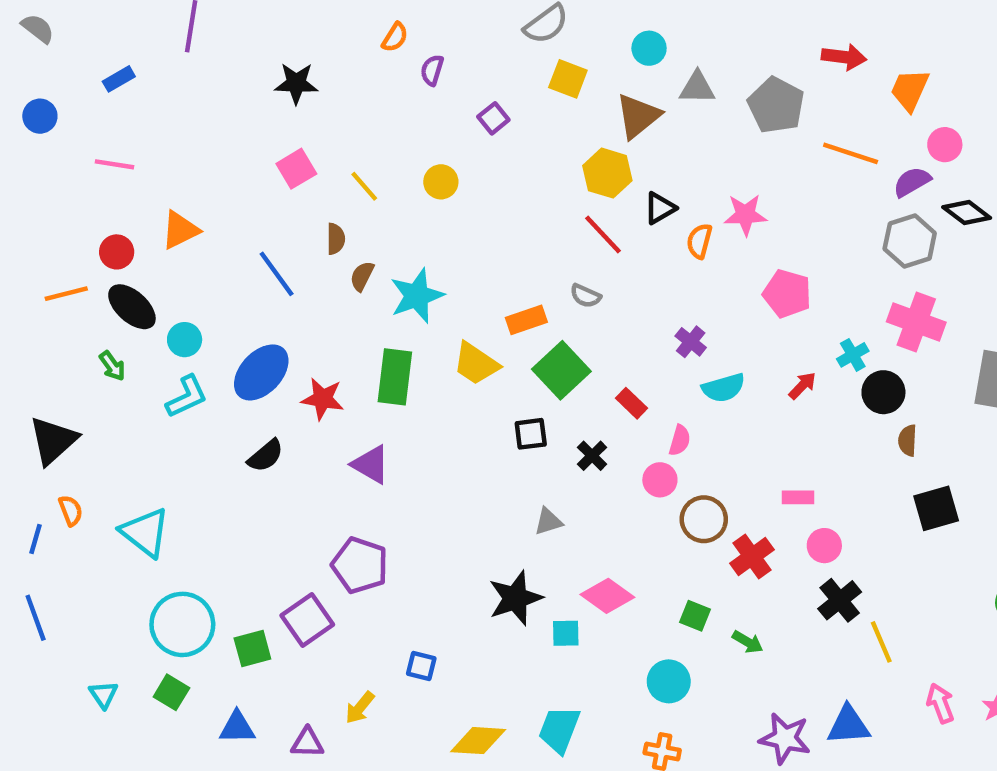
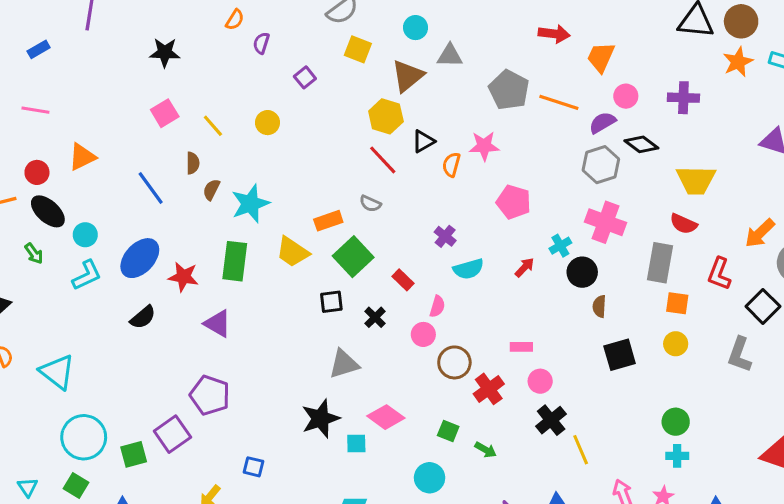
gray pentagon: (776, 105) -> (509, 90), moved
gray triangle: (548, 521) -> (344, 364), size x1.5

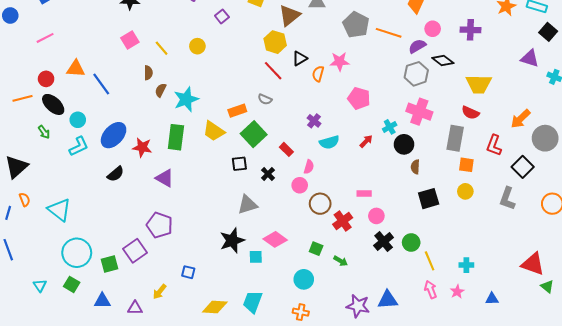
pink line: (35, 110) -> (45, 38), turned -36
orange triangle: (82, 157) -> (76, 69), turned 30
blue line: (151, 188) -> (101, 84), moved
green circle: (676, 422) -> (411, 243), moved
yellow line: (581, 450) -> (430, 261), moved

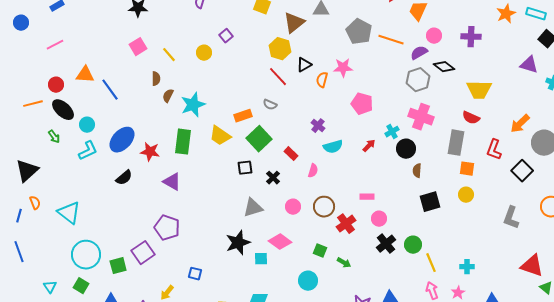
purple square: (222, 16) -> (226, 36), moved
pink circle: (300, 185) -> (293, 207), moved
gray L-shape: (507, 199) -> (511, 218), moved

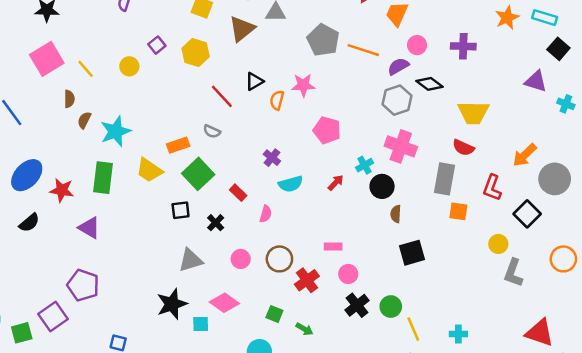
pink square: (138, 47) -> (47, 59), size x1.5
yellow hexagon: (280, 49) -> (196, 53), moved
yellow circle: (466, 195) -> (498, 244), moved

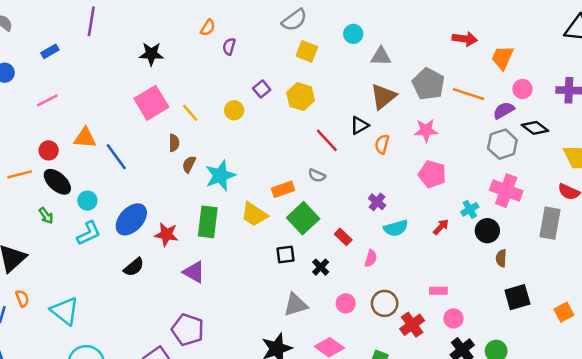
brown triangle: (242, 29) -> (383, 97), moved
pink star: (303, 85) -> (426, 130), moved
orange square: (458, 211) -> (564, 312), moved, turned -36

